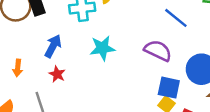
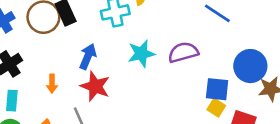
purple semicircle: (158, 51) -> (183, 52), moved, turned -36
red star: (57, 74) -> (95, 86), size x1.6

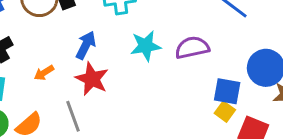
orange arrow: (52, 84) -> (44, 73), turned 54

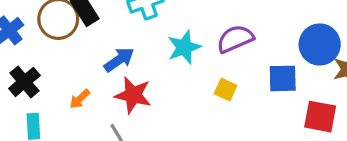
blue arrow: (86, 45) -> (119, 60), turned 40
yellow square: (225, 112) -> (226, 90), moved

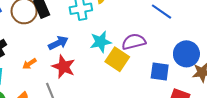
yellow square: (226, 90) -> (117, 59), moved, size x1.6

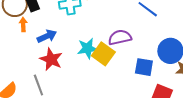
cyan star: (101, 42) -> (87, 48), moved
orange arrow: (29, 64) -> (23, 24), moved, turned 120

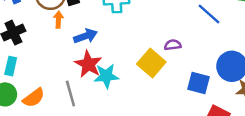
purple semicircle: (120, 37) -> (173, 45), size x0.6
cyan star: (87, 48) -> (106, 76), moved

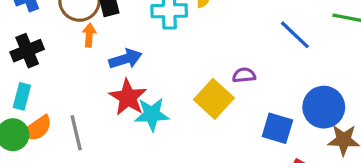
gray line: (70, 94) -> (76, 133), moved
orange semicircle: (34, 98) -> (37, 128), moved

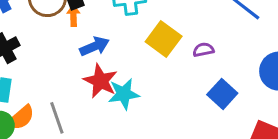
orange arrow: (89, 35) -> (73, 15), moved
yellow square: (214, 99) -> (164, 39), moved
blue square: (277, 128) -> (222, 94), moved, turned 32

